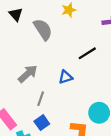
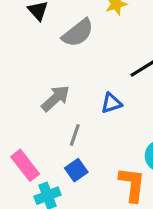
gray semicircle: (43, 29) -> (78, 33), turned 85

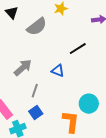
blue triangle: (111, 103) -> (58, 71), turned 40

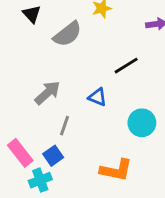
cyan circle: (89, 104) -> (142, 123), moved
blue square: (36, 113) -> (53, 156), moved
orange L-shape: (71, 122) -> (116, 170), turned 95

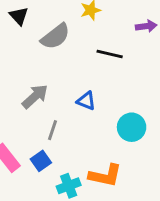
black line: (126, 66) -> (110, 54), moved, turned 45
cyan cross: (40, 180) -> (69, 186), moved

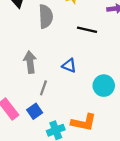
gray semicircle: (55, 36) -> (46, 16), turned -55
gray arrow: (35, 96) -> (30, 62), turned -55

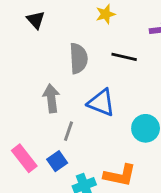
gray semicircle: (46, 16) -> (78, 58), moved
blue triangle: (69, 66) -> (101, 103), size x1.5

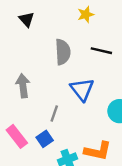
gray arrow: (51, 98) -> (23, 86), moved
blue triangle: (101, 103) -> (82, 89), turned 30

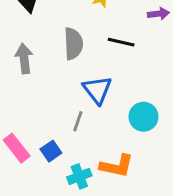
gray arrow: (23, 86) -> (24, 59), moved
gray line: (54, 114) -> (78, 121), moved

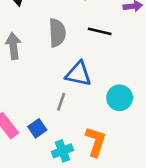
blue triangle: (97, 90) -> (78, 74), turned -40
orange L-shape: (117, 166) -> (96, 142), turned -84

